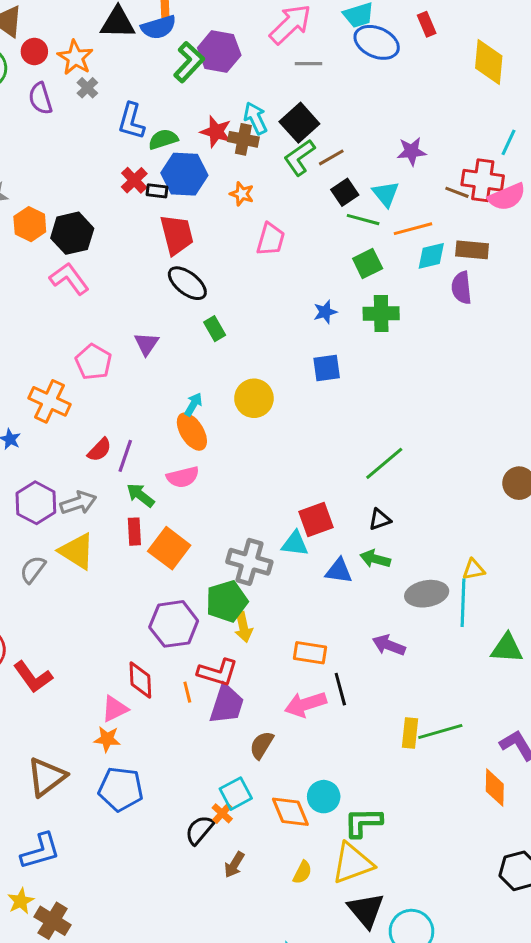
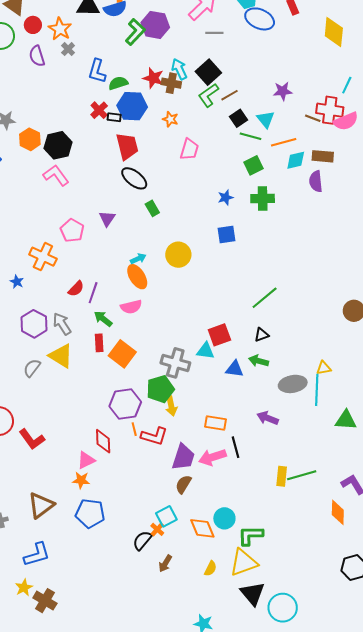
cyan arrow: (193, 404) -> (138, 259), turned 35
gray arrow: (78, 503) -> (62, 324), turned -105
orange line: (187, 692) -> (134, 429), moved
purple trapezoid: (227, 704) -> (183, 457), moved

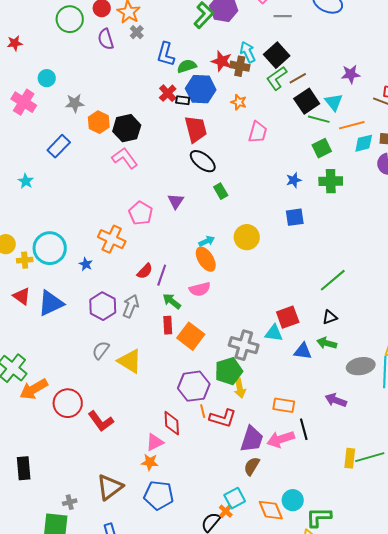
black square: (239, 118) -> (307, 101), size x1.4
gray arrow: (62, 324) -> (131, 306), turned 55
yellow triangle: (61, 356) -> (130, 361), moved

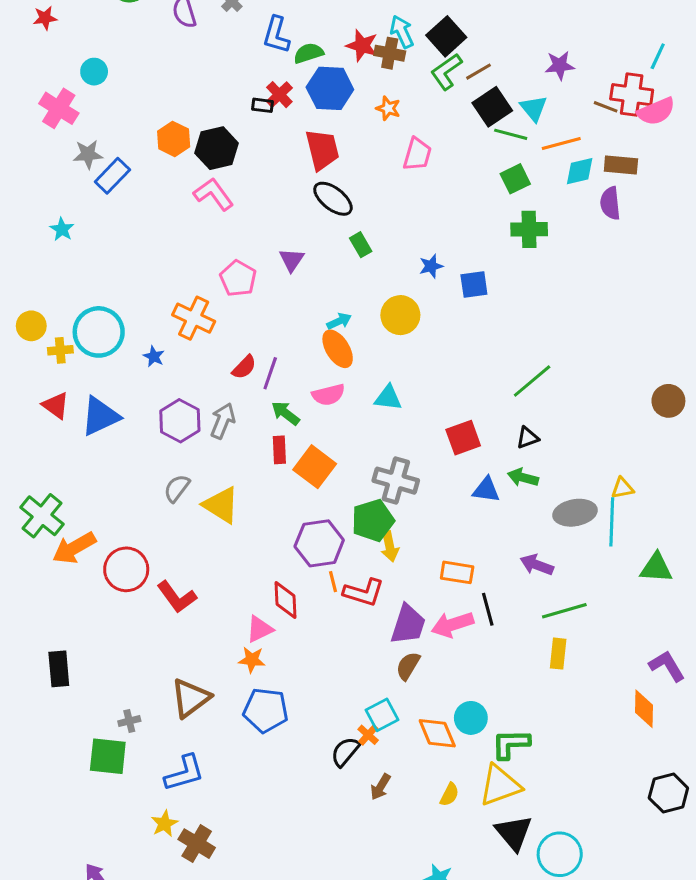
black rectangle: (183, 100) -> (263, 105), moved
gray star: (75, 103) -> (88, 154), moved
blue star: (294, 180) -> (431, 266), moved
cyan triangle: (274, 333) -> (388, 398), moved
green line: (370, 457) -> (564, 611), moved

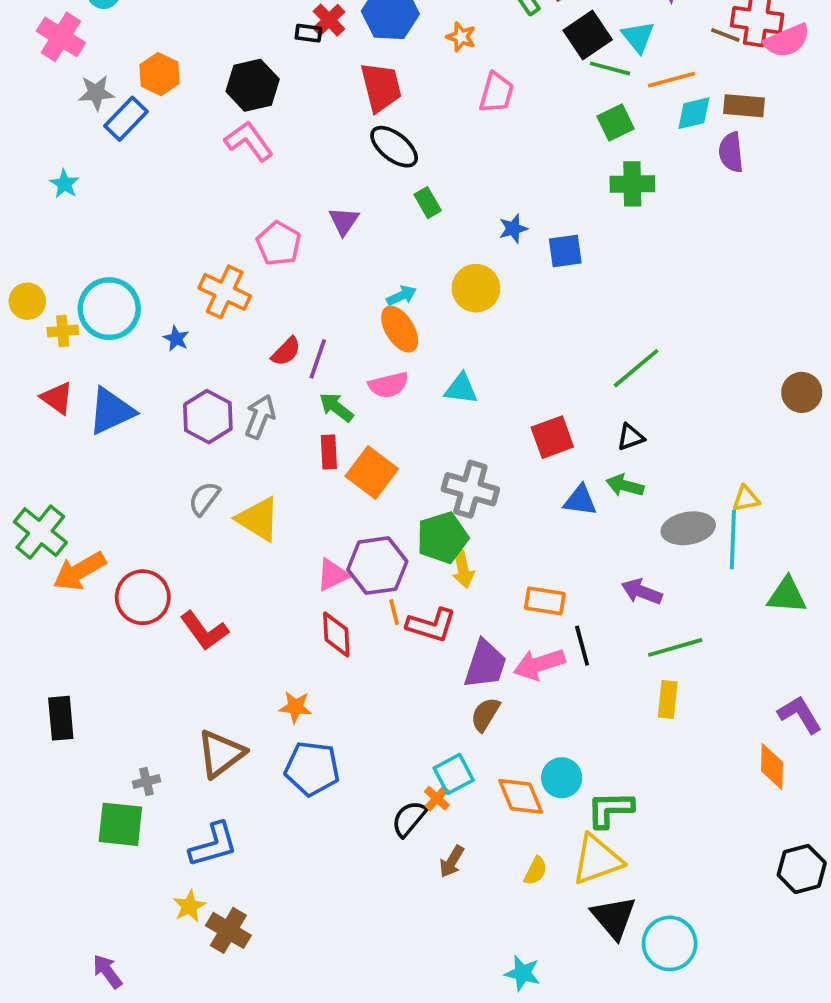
orange hexagon: (174, 139) -> (159, 74), moved
pink triangle: (259, 629) -> (333, 575), moved

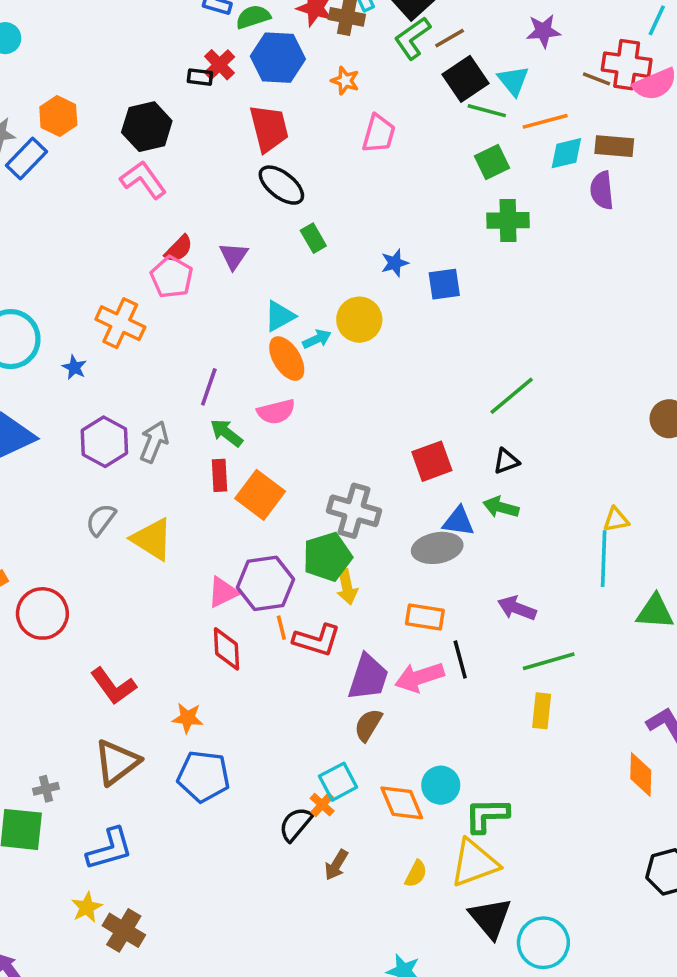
cyan arrow: (402, 296) -> (317, 339), moved
red semicircle: (286, 351) -> (179, 249), moved
cyan triangle: (461, 389) -> (280, 316), moved, turned -36
gray ellipse: (688, 528) -> (437, 548), moved
red L-shape: (204, 631) -> (113, 686), moved

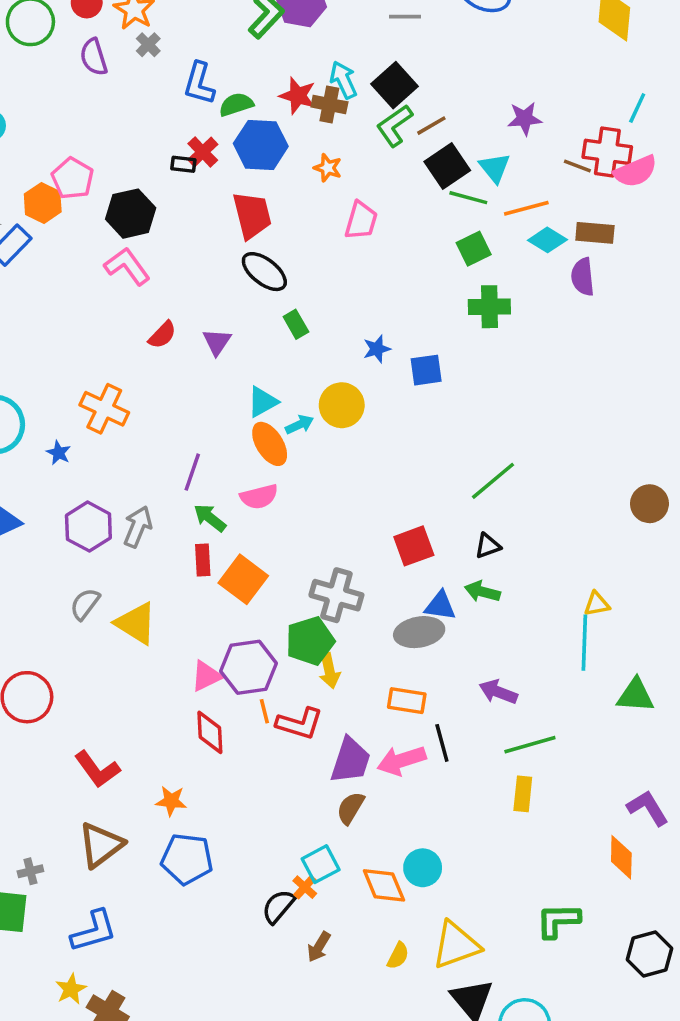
cyan diamond: (566, 153) -> (547, 240), turned 45
pink pentagon: (172, 277) -> (73, 178), moved
green L-shape: (487, 815) -> (558, 921), moved

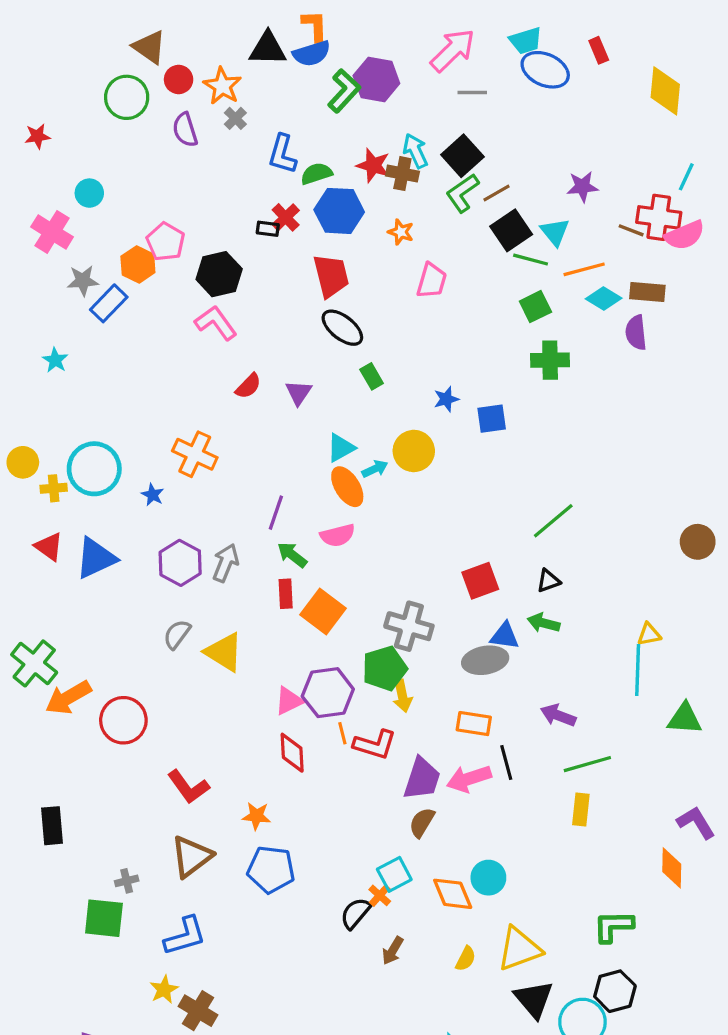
black hexagon: (649, 954) -> (615, 991), moved

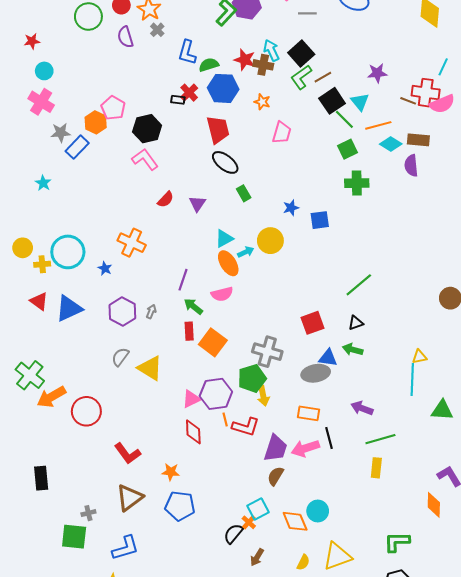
cyan circle: (89, 193) -> (44, 71), moved
green line: (531, 260) -> (344, 119), turned 30
gray arrow: (226, 563) -> (151, 312), size x0.6

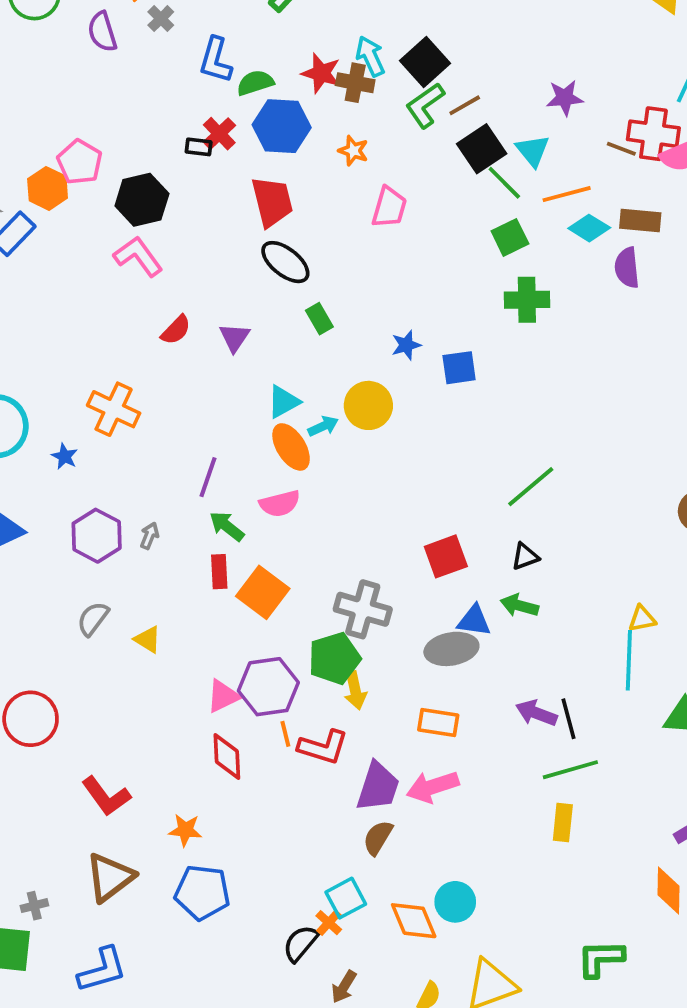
yellow triangle: (150, 368) -> (148, 639), size x0.6
black line: (329, 438) -> (568, 719), moved

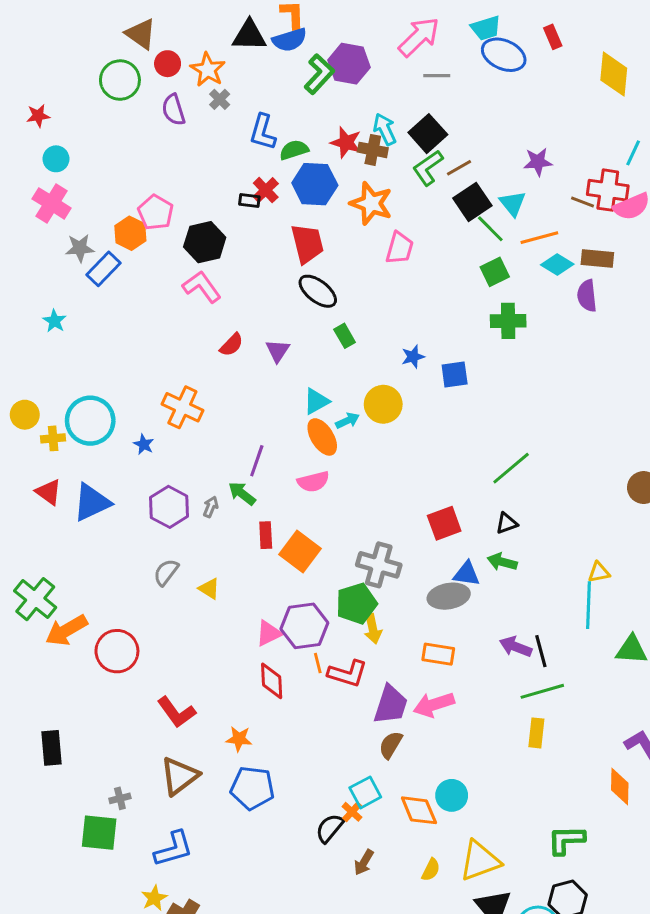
orange star: (353, 151) -> (371, 203), size x1.8
green arrow: (227, 526) -> (242, 493), moved

